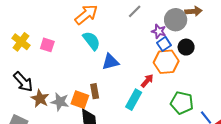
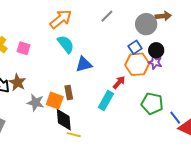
purple star: (159, 31) -> (155, 62), moved
brown star: (40, 99) -> (17, 82), moved

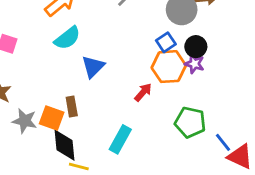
cyan semicircle: (66, 44) -> (67, 38), turned 90
blue triangle: (84, 64) -> (93, 67), turned -30
cyan rectangle: (106, 101) -> (120, 139), moved

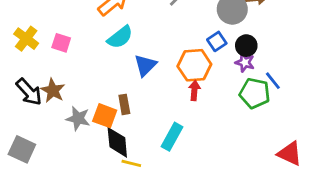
orange hexagon: (169, 67) -> (194, 65), moved
red arrow: (143, 92) -> (194, 90), turned -36
green pentagon: (190, 122) -> (255, 93), moved
blue line: (223, 142) -> (273, 81), moved

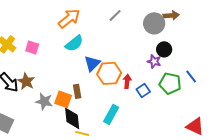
blue square: (217, 41) -> (143, 90), moved
purple star: (245, 62) -> (154, 61), moved
orange hexagon: (194, 65) -> (109, 73), moved
blue line: (273, 81) -> (191, 76), moved

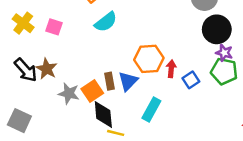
black circle: (164, 49) -> (217, 29), size x1.5
purple star: (154, 61) -> (224, 53), moved
blue triangle: (92, 63) -> (128, 81), moved
orange square: (63, 99) -> (92, 91), turned 36

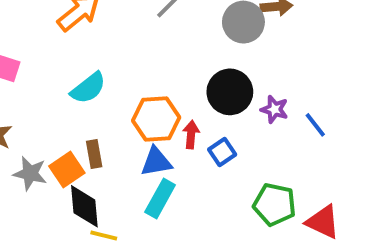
cyan semicircle: (106, 22) -> (88, 88), moved
black circle: (217, 29) -> (230, 92), moved
green pentagon: (224, 71) -> (274, 204), moved
blue triangle: (128, 81) -> (156, 162), moved, turned 35

